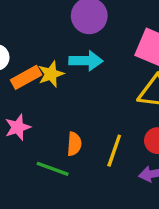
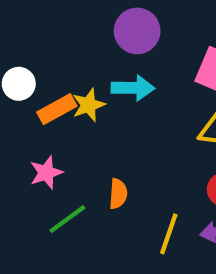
yellow line: (114, 151) -> (169, 234), moved
green line: (53, 169) -> (67, 219), moved, turned -56

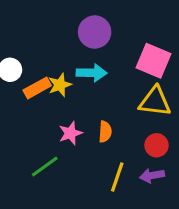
pink star: (46, 173) -> (70, 133), moved
orange semicircle: (118, 194) -> (105, 132), moved

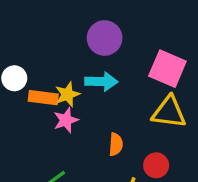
orange rectangle: (37, 88) -> (43, 98), turned 36
pink star: (70, 133) -> (66, 120), moved
red circle: (157, 145) -> (156, 165), moved

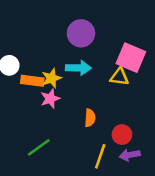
yellow triangle: (169, 112) -> (119, 77), moved, size x0.7

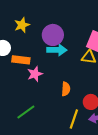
purple circle: (81, 33) -> (53, 35), moved
yellow star: (52, 78) -> (22, 25), moved

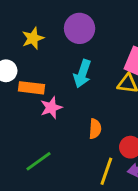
purple circle: (53, 35) -> (80, 28), moved
cyan arrow: (57, 50) -> (82, 74), turned 108

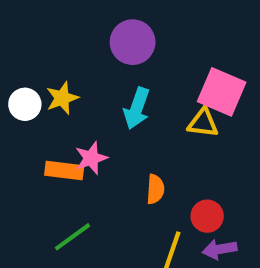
yellow star: (33, 38) -> (62, 98), moved
orange rectangle: (31, 88) -> (64, 171), moved

